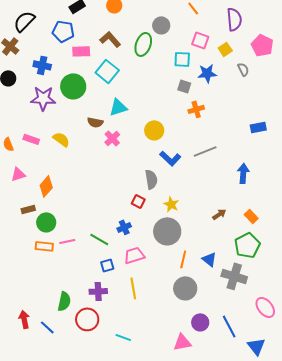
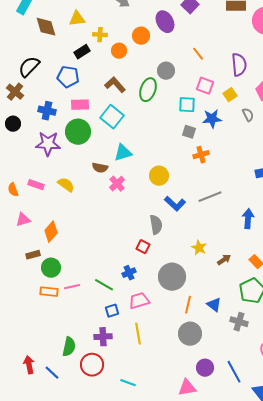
pink rectangle: (81, 51) -> (80, 105), moved
yellow star: (171, 204) -> (199, 248), moved
gray cross: (234, 276) -> (239, 322), size x0.7

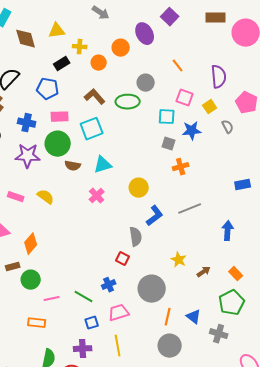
green ellipse: (148, 90) -> (128, 102), turned 70
cyan square: (112, 117) -> (92, 129), turned 30
brown semicircle: (100, 168) -> (73, 166), moved
blue L-shape: (175, 204) -> (155, 216), turned -80
orange rectangle: (49, 292) -> (37, 323), moved

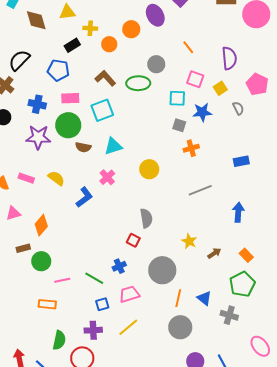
blue rectangle: (243, 185) -> (241, 161), moved
blue L-shape: (155, 216) -> (84, 197), moved
yellow line: (118, 346) -> (128, 327), turned 60

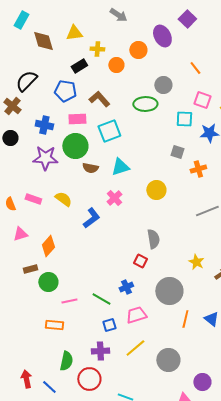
brown L-shape: (105, 78) -> (99, 99), moved
gray square: (179, 125) -> (177, 152), moved
gray circle: (180, 327) -> (168, 360), moved

